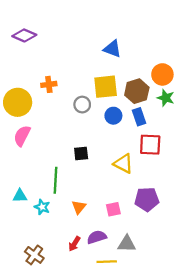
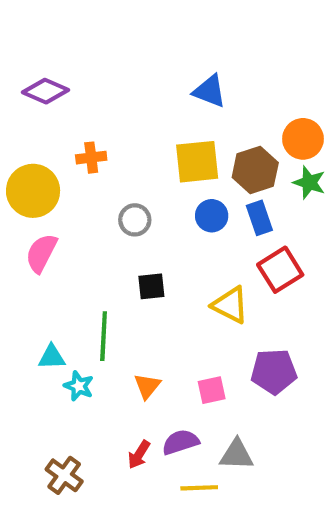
purple diamond: (24, 35) -> (45, 91), moved
gray circle: (82, 105) -> (135, 220), moved
red square: (150, 145) -> (280, 270), turned -35
cyan triangle: (20, 196) -> (52, 357), moved

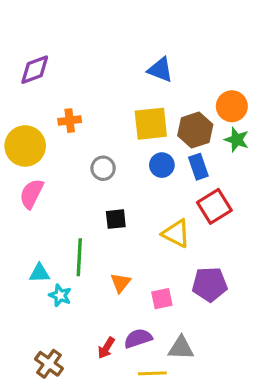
purple diamond: (45, 91) -> (35, 70), turned -44
orange triangle: (147, 386) -> (121, 283), moved

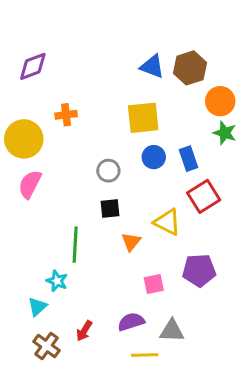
brown hexagon: (195, 130) -> (190, 68), moved
gray circle: (103, 168) -> (108, 171), moved
cyan triangle: (39, 273) -> (37, 307), moved, turned -40
orange triangle: (121, 283) -> (131, 242), moved
red arrow: (106, 348) -> (84, 331), moved

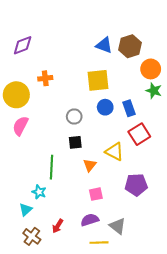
pink square: (154, 284) -> (96, 194), moved
gray triangle: (172, 331) -> (118, 226), turned 36

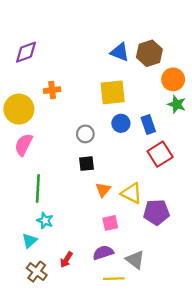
yellow triangle: (115, 152) -> (132, 193), moved
green line: (51, 167) -> (38, 189), moved

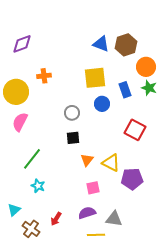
blue rectangle: (148, 124) -> (125, 90), moved
red square: (160, 154) -> (135, 130), turned -30
green line: (38, 189) -> (32, 159), turned 35
cyan triangle: (30, 241) -> (14, 210), moved
gray triangle: (135, 260) -> (114, 219), turned -30

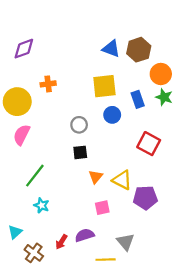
purple semicircle: (87, 213) -> (85, 235), moved
gray triangle: (114, 219) -> (125, 242), turned 42

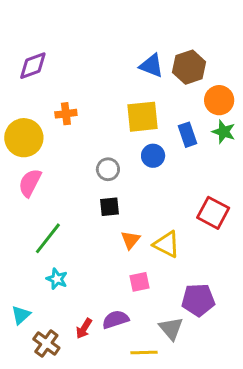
red square: (149, 144) -> (213, 213), moved
purple pentagon: (145, 198) -> (198, 300), moved

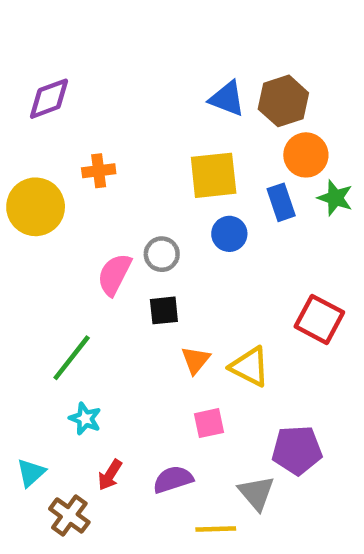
orange circle: (219, 100) -> (306, 155), moved
pink semicircle: (30, 183) -> (114, 274), moved
red arrow: (84, 328) -> (110, 475), moved

